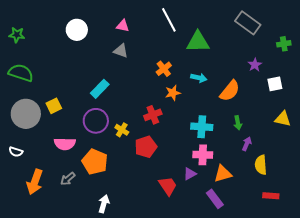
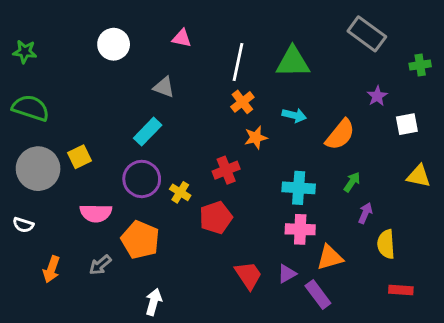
white line: (169, 20) -> (238, 62), moved, turned 40
gray triangle: (121, 51) -> (164, 87), moved
green arrow: (238, 123) -> (352, 182), turned -136
purple triangle: (190, 174) -> (287, 274), moved
orange arrow: (35, 182) -> (51, 269), size x0.7

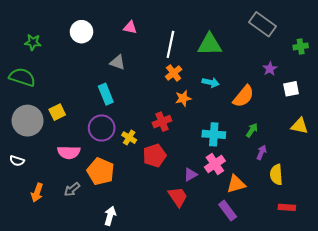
green star: (25, 52) -> (33, 42), moved
cyan rectangle: (148, 132) -> (106, 94), turned -66
pink cross: (300, 229) -> (215, 164), turned -36
purple triangle: (287, 274) -> (191, 175), moved

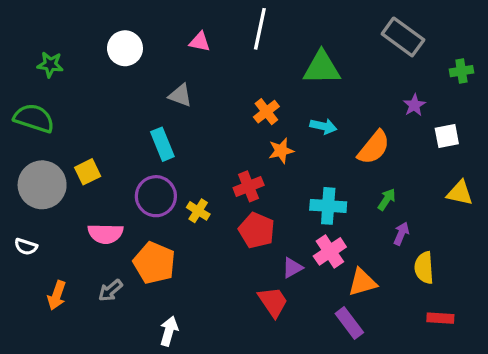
white line: (170, 44) -> (260, 29), moved
red pentagon: (155, 156) -> (257, 230), moved, turned -30

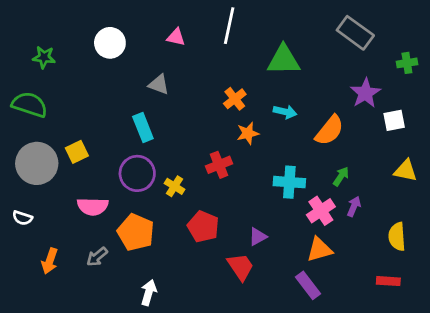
purple star: (414, 105) -> (365, 93), size x1.5
red pentagon: (257, 230) -> (203, 227), moved
pink cross: (330, 251) -> (321, 211), moved
yellow semicircle: (424, 268) -> (397, 237), moved

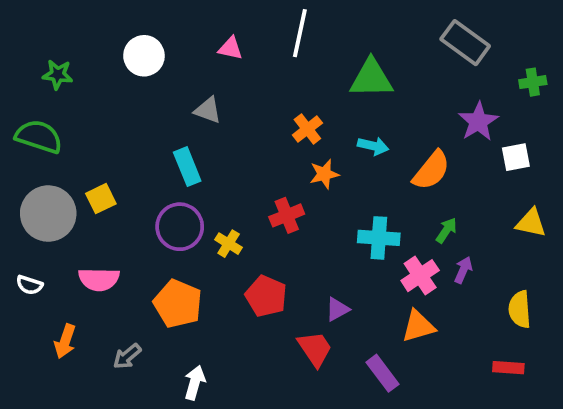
pink semicircle: (93, 206) -> (99, 279), moved
gray arrow: (97, 257) -> (127, 356), moved
purple rectangle: (308, 285) -> (383, 373), moved

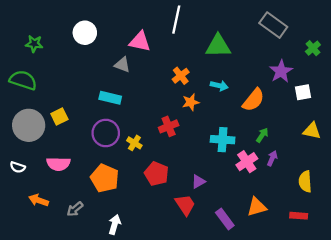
pink triangle: (230, 48) -> (140, 42), moved, size x1.5
green cross: (533, 82) -> (313, 48), turned -32
cyan rectangle: (187, 167) -> (110, 98), turned -55
orange triangle: (418, 326) -> (257, 207), moved
orange arrow: (65, 341) -> (39, 200), turned 90

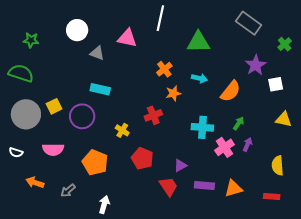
gray triangle: (122, 65) -> (97, 53), moved
purple circle: (106, 133) -> (82, 116), moved
purple rectangle: (225, 219) -> (204, 186), moved, turned -48

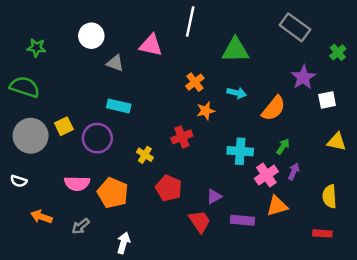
pink semicircle: (53, 149) -> (77, 183), moved
orange triangle: (234, 189) -> (277, 206), moved

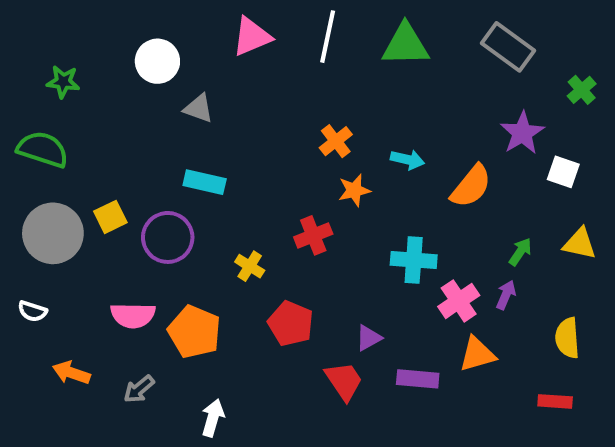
pink triangle: (151, 45) -> (252, 37), moved, turned -35
green triangle: (235, 50) -> (405, 45), moved
white square: (327, 100) -> (563, 172), turned 30
green arrow: (283, 146) -> (520, 252), moved

